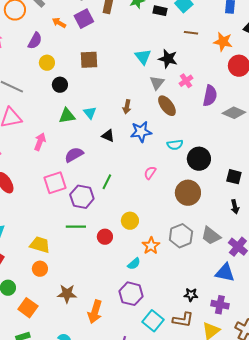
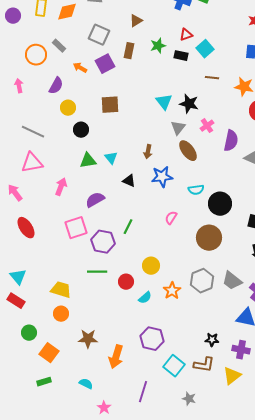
cyan semicircle: (134, 264) -> (145, 298), moved

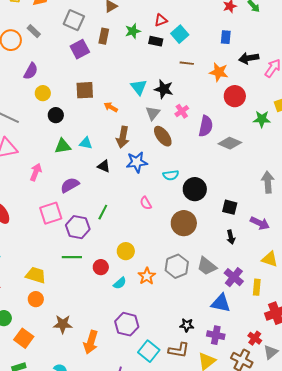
orange arrow: (80, 68) -> (111, 107), moved
brown arrow: (148, 152) -> (123, 137), size x1.5
cyan triangle: (111, 158) -> (86, 143), turned -40
pink semicircle: (171, 218) -> (146, 203), turned -64

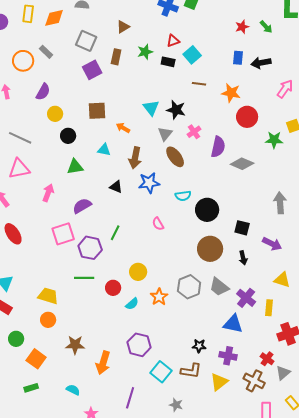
black arrow: (249, 58) -> (261, 63), moved
cyan triangle: (86, 143) -> (104, 150), moved
brown circle: (184, 223) -> (210, 249), moved

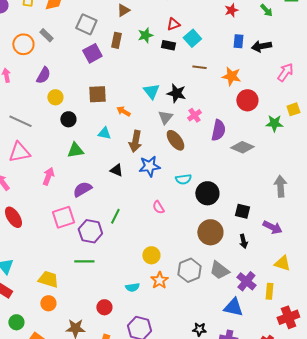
red star: (242, 27) -> (231, 10), moved
yellow circle: (138, 272) -> (151, 255), moved
red circle: (113, 288) -> (104, 307), moved
cyan semicircle: (132, 304) -> (132, 287), turned 32

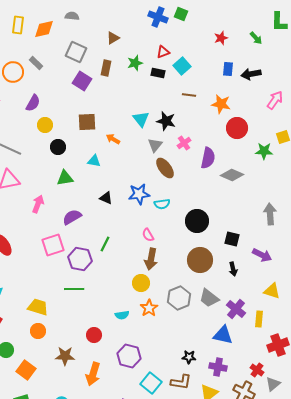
purple square: (92, 53) -> (82, 81), turned -30
brown arrow: (135, 141) -> (151, 259), moved
cyan semicircle: (183, 179) -> (162, 204), moved

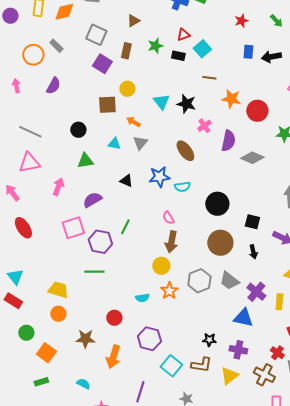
orange star: (221, 104) -> (231, 99), moved
yellow circle: (45, 125) -> (127, 89), moved
gray triangle: (155, 145) -> (140, 143), moved

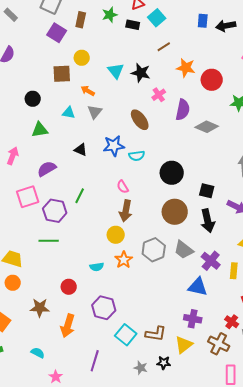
brown line: (209, 78) -> (164, 47), turned -40
black arrow: (253, 252) -> (208, 221), size x1.6
black star: (209, 340) -> (164, 363), moved

